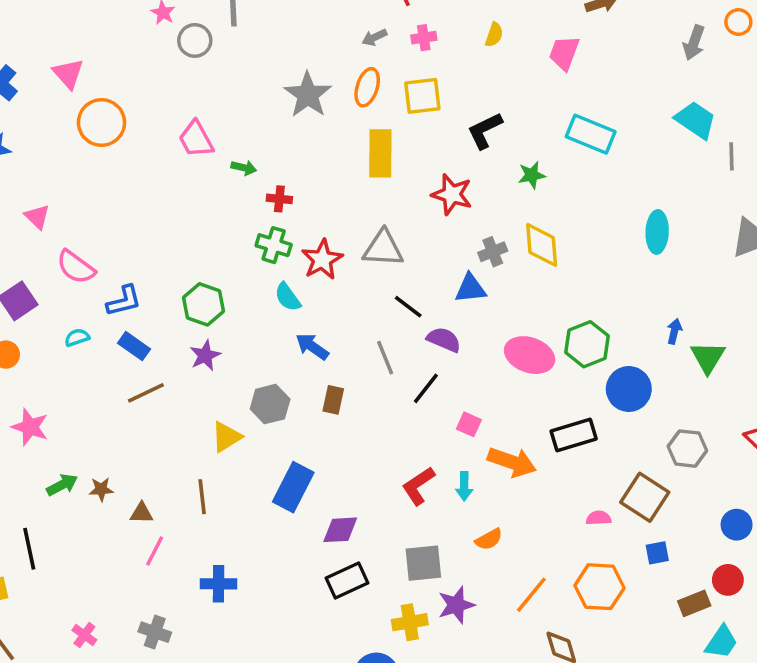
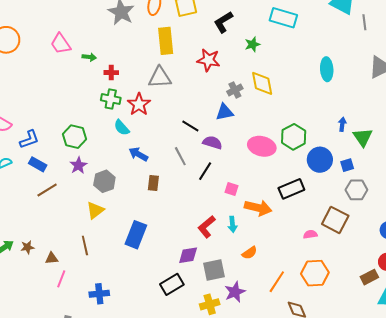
gray triangle: (383, 248) -> (160, 77), moved
gray hexagon: (270, 404) -> (104, 181), moved
purple diamond: (340, 530) -> (188, 255), moved
blue square: (657, 553) -> (347, 165), moved

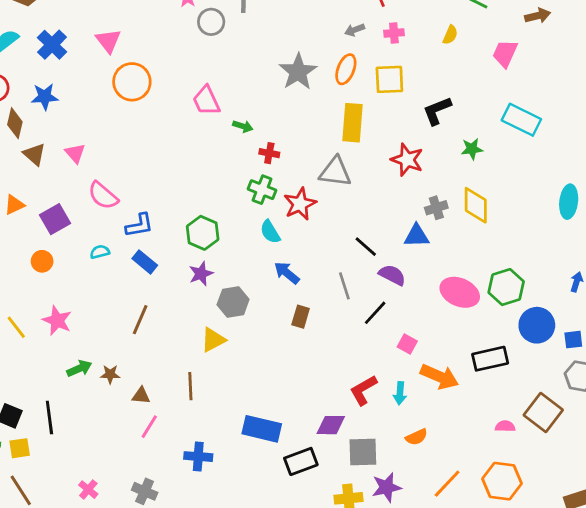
brown line: (47, 190) -> (140, 320), moved, turned -45
blue rectangle: (136, 235) -> (262, 429), moved, turned 72

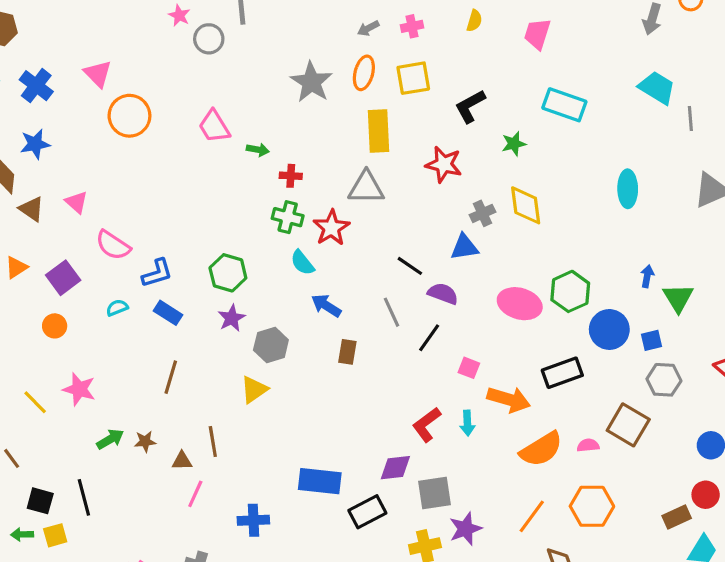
brown line: (190, 386) -> (213, 441), moved
orange semicircle: (416, 437) -> (541, 449), moved, size x1.8

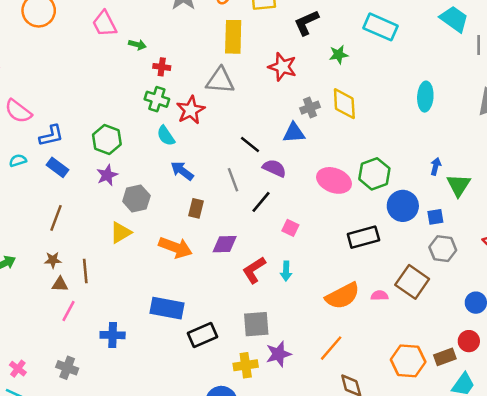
orange arrow: (509, 399) -> (175, 247), moved
brown star: (145, 441) -> (53, 260), moved
purple diamond: (395, 468) -> (225, 244), moved
orange hexagon: (592, 506) -> (408, 361), moved

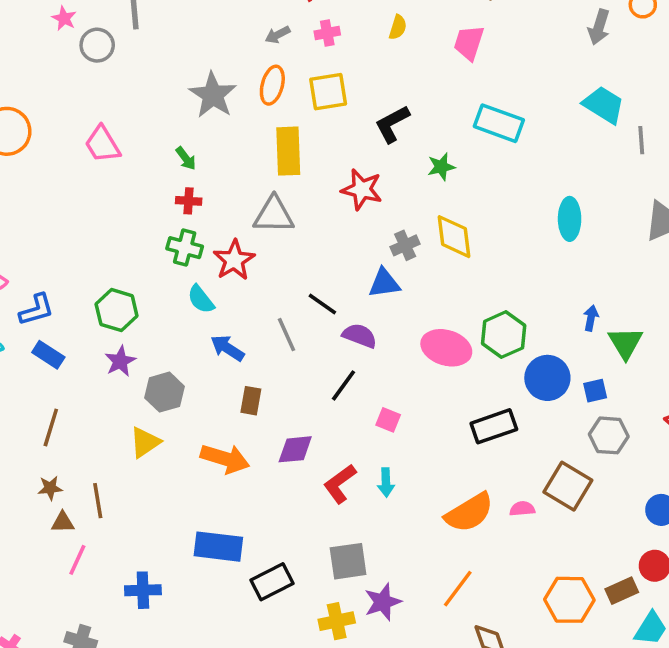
green arrow: (137, 45) -> (186, 158), moved, turned 42
gray line: (233, 180) -> (286, 335), moved

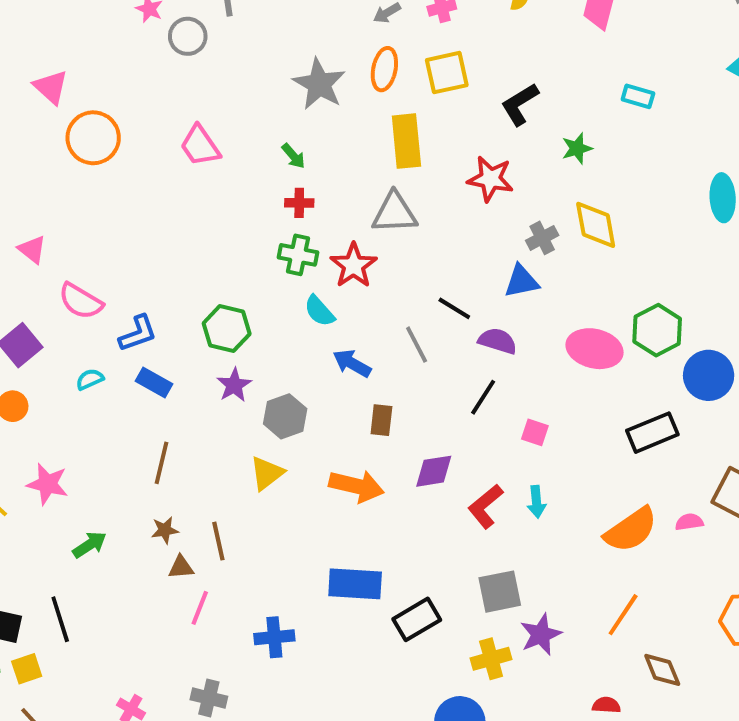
cyan rectangle: (499, 123) -> (638, 96), size x0.6

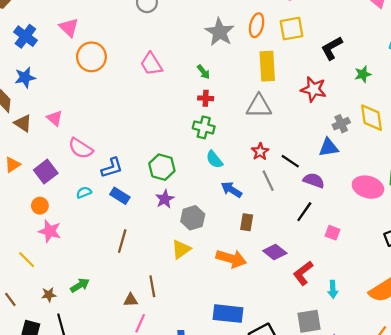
red star: (354, 265) -> (260, 152), moved, size x0.7
purple diamond: (434, 471) -> (275, 252), turned 45
pink star: (48, 484) -> (50, 231), moved
cyan arrow: (536, 502) -> (333, 289), moved
brown star: (165, 530) -> (49, 295), moved

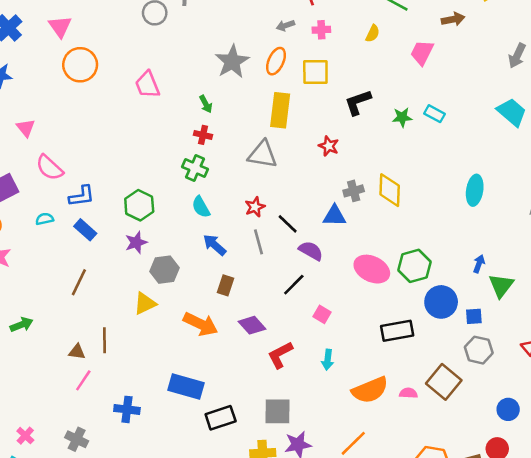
green star: (363, 74) -> (402, 117), moved
red star: (314, 89) -> (329, 146), size x0.7
cyan arrow: (333, 289) -> (328, 360), moved

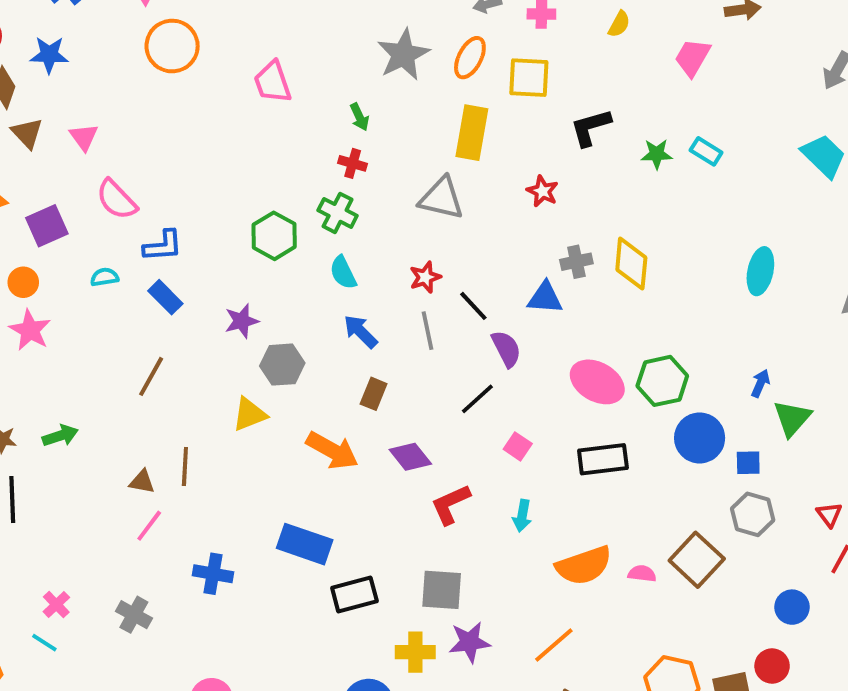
green hexagon: (139, 205) -> (274, 236), moved
purple semicircle: (311, 251) -> (506, 349), turned 30
black rectangle: (397, 331) -> (603, 459), moved

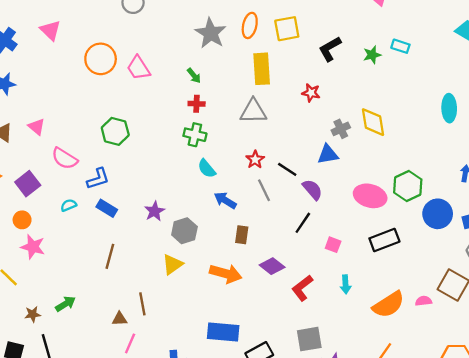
orange circle: (172, 46) -> (101, 59), moved
green hexagon: (274, 236) -> (115, 131), moved

